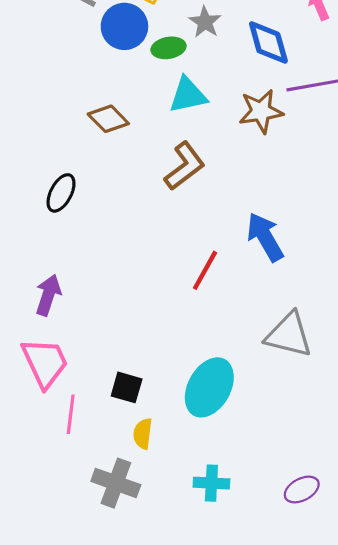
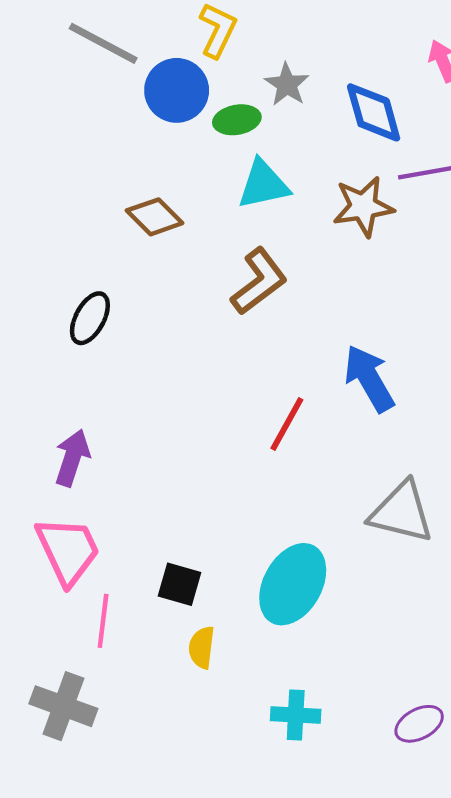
gray cross: (116, 483) -> (63, 706), moved

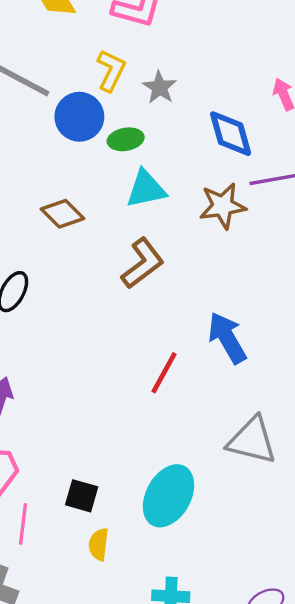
gray star: (287, 84) -> (159, 87), moved

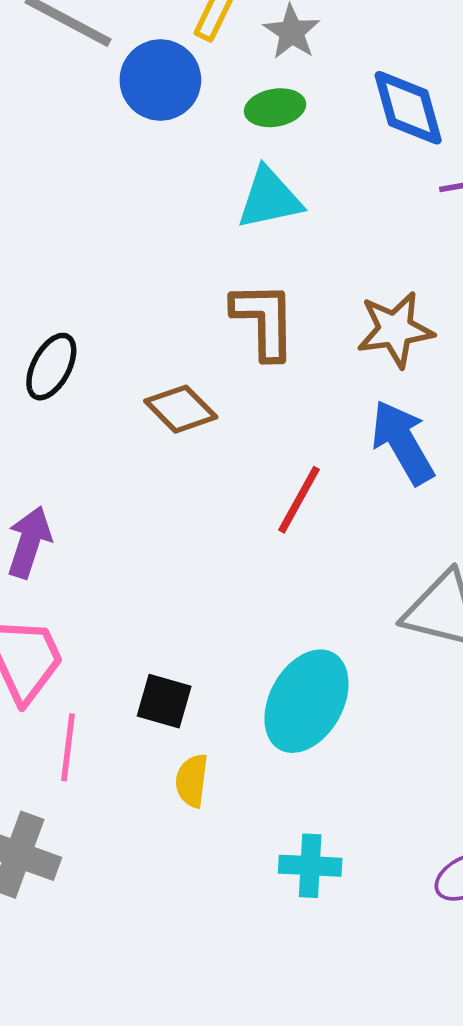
green ellipse: (126, 139) -> (275, 108), moved
brown star: (223, 206) -> (395, 330), moved
brown diamond: (62, 214) -> (181, 409), moved
brown L-shape: (143, 263) -> (264, 320), turned -54

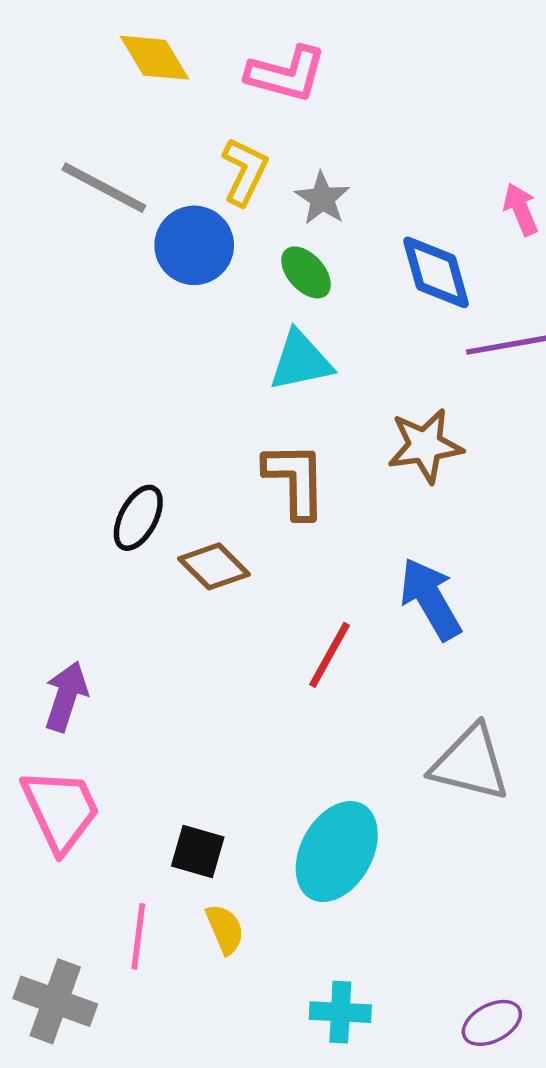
green ellipse: (275, 108) -> (306, 272), turned 58
brown star: (395, 330) -> (425, 446), moved
black ellipse: (51, 367) -> (138, 518), moved
pink line: (68, 747) -> (138, 936), moved
yellow semicircle: (192, 781) -> (225, 929), turned 150

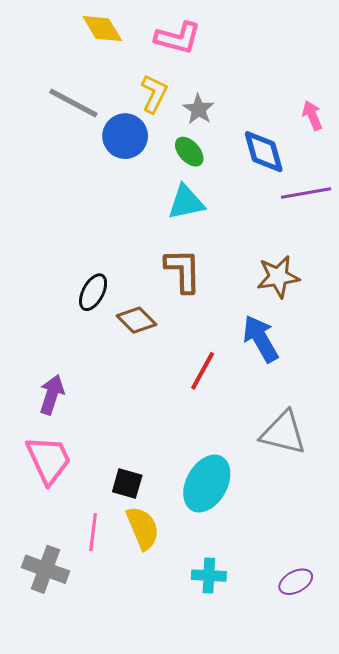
brown star: (425, 446) -> (278, 277), moved
yellow semicircle: (225, 929) -> (143, 528), size x1.5

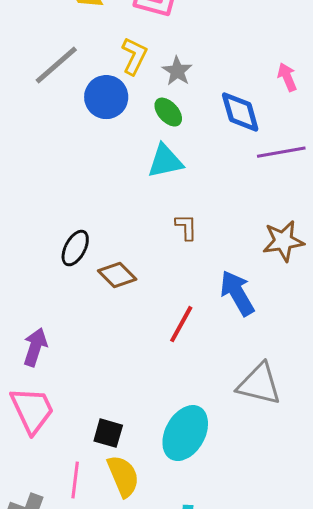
gray line: (73, 103) -> (56, 65), turned -69
brown L-shape: (183, 271) -> (186, 227), moved, size x0.6
brown star: (278, 277) -> (283, 241), moved

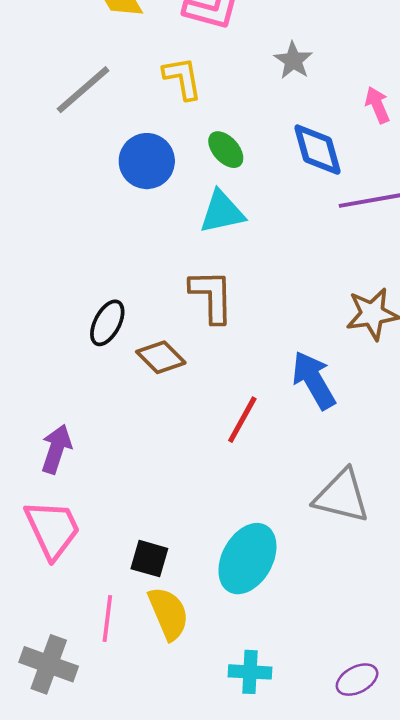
yellow L-shape: (134, 56) -> (182, 78), turned -36
gray star: (177, 71) -> (293, 60), moved
blue circle: (106, 97) -> (147, 161), moved
brown L-shape: (186, 227) -> (212, 296), moved, size x1.6

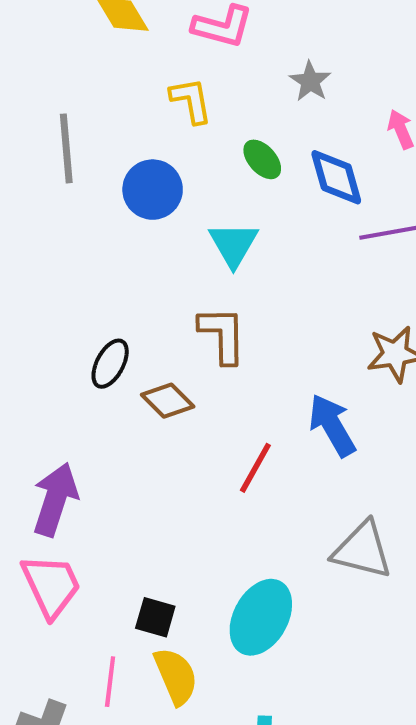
gray line: (83, 90) -> (66, 148), moved, turned -54
green ellipse: (226, 150) -> (262, 159), moved
cyan triangle: (222, 212) -> (233, 244), turned -48
purple arrow: (56, 449) -> (55, 499), size x1.4

